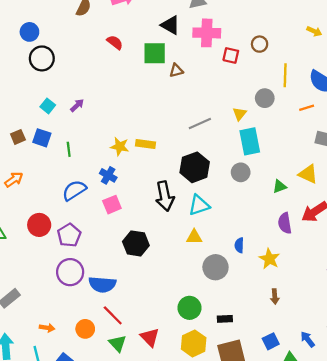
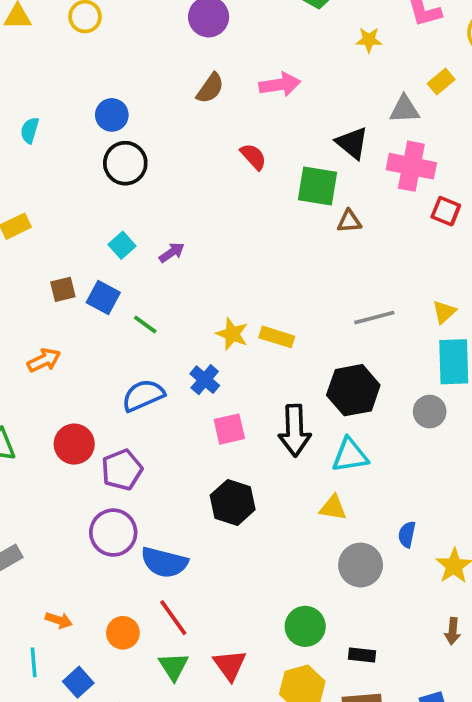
green line: (69, 149) -> (145, 324), turned -56
pink square: (112, 205) -> (229, 429), moved

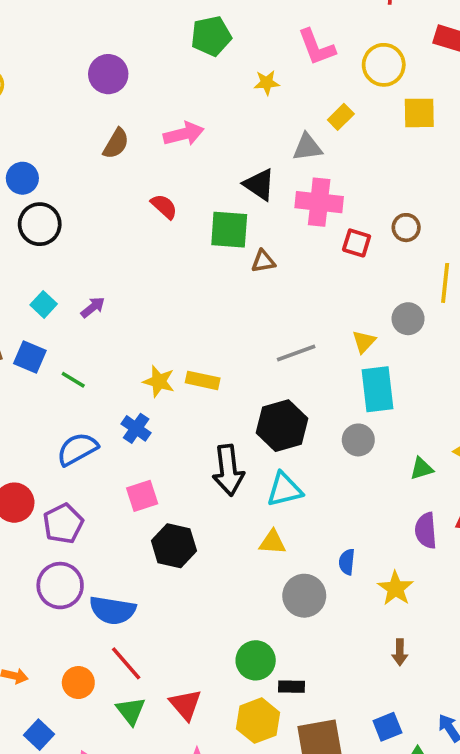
pink square: (229, 429) -> (142, 496), moved
black rectangle: (362, 655) -> (292, 687), moved

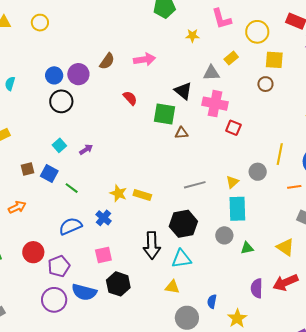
purple circle: (108, 74) -> (78, 74), moved
brown circle: (406, 228) -> (265, 84), moved
green triangle: (422, 468) -> (247, 248), moved
blue semicircle: (113, 610) -> (84, 292), moved

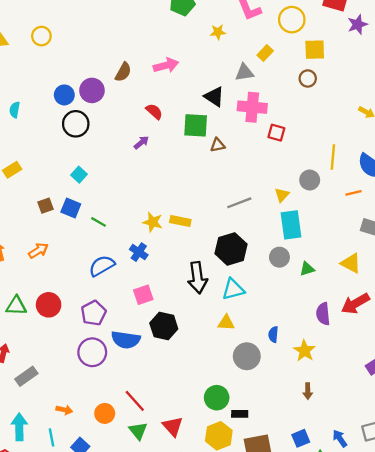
purple arrow: (86, 149) -> (141, 143), moved
red circle: (33, 252) -> (49, 305), moved

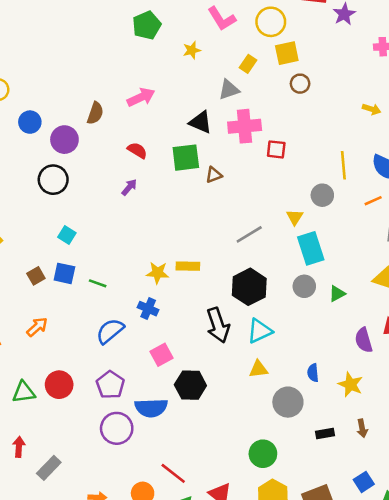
yellow square: (315, 50) -> (287, 53), moved
blue circle: (64, 95) -> (30, 122), moved
black rectangle: (240, 414) -> (325, 434), moved

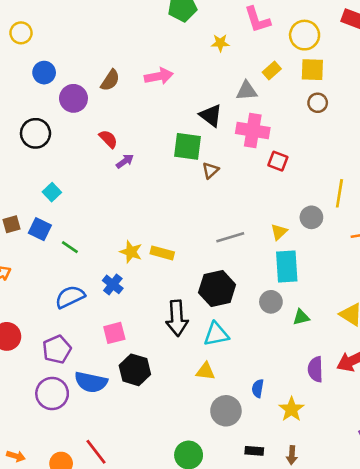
red semicircle: (137, 150) -> (108, 139), moved
brown triangle: (214, 175) -> (210, 170), turned -36
black circle: (53, 180) -> (35, 133), moved

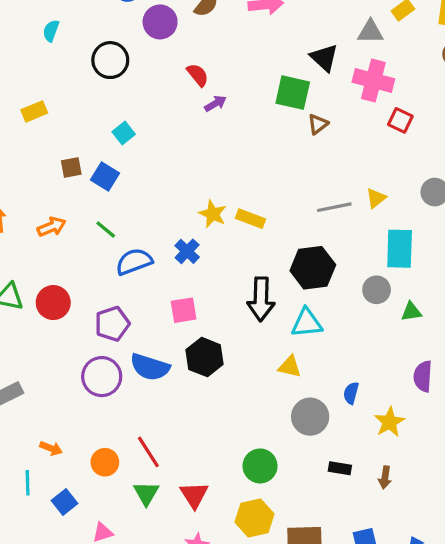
yellow triangle: (279, 232) -> (376, 198), moved
green line: (70, 247) -> (106, 230), moved

